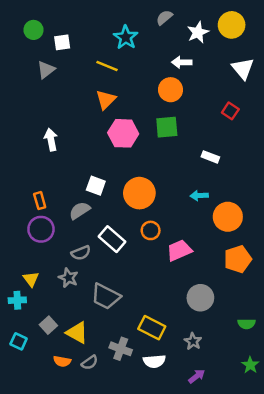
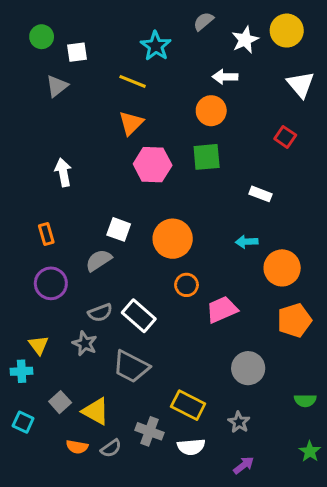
orange rectangle: (40, 201) -> (46, 234), moved
white rectangle: (112, 239) -> (139, 316), moved

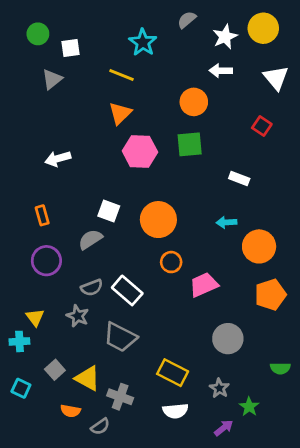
white arrow: (225, 77) -> (221, 71), moved
white arrow: (63, 172) -> (58, 159), turned -95
gray cross: (150, 431) -> (120, 397), moved
gray semicircle: (111, 448) -> (100, 426), moved
green star: (310, 451) -> (249, 407), moved

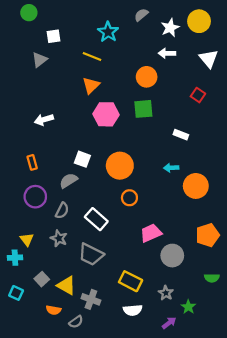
green circle: (38, 34) -> (29, 13), moved
pink trapezoid: (204, 285) -> (151, 233), moved
gray semicircle: (92, 288) -> (62, 211), moved, turned -42
orange pentagon: (270, 295) -> (208, 235), moved

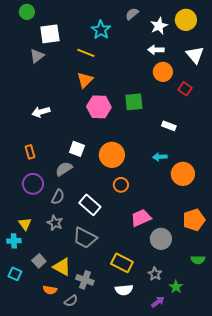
white square: (54, 36) -> (50, 34), size x1.5
orange circle: (147, 77) -> (163, 72), moved

